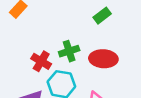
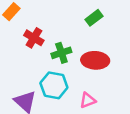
red cross: (41, 61) -> (34, 38), moved

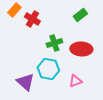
red cross: (34, 38) -> (32, 19), moved

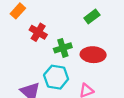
red cross: (32, 19) -> (38, 32), moved

